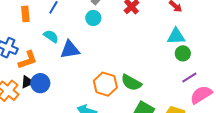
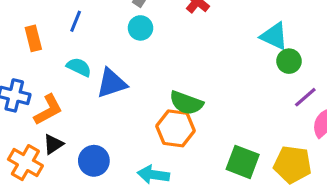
cyan triangle: (176, 36) -> (274, 36), turned 36
blue circle: (40, 83) -> (94, 161), moved
green semicircle: (131, 83) -> (186, 103), moved

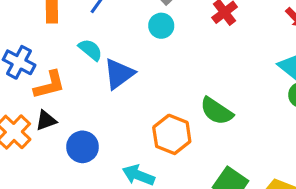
blue triangle: (112, 83) -> (119, 74), turned -32
green semicircle: (186, 103) -> (216, 111), moved

